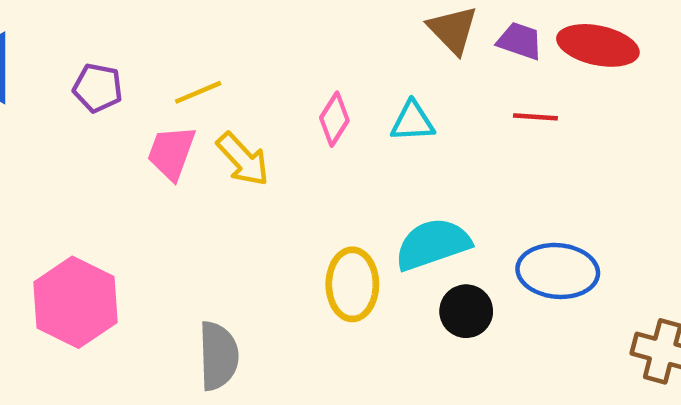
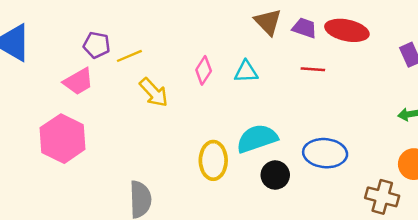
purple pentagon: (98, 88) -> (97, 45), moved
pink trapezoid: (171, 153) -> (78, 81), moved, turned -140
pink hexagon: (75, 302) -> (63, 139), moved

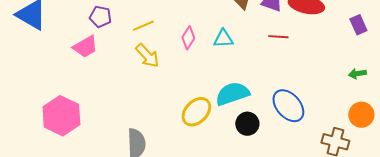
yellow line: (129, 56) -> (143, 26), moved
pink hexagon: (63, 139) -> (61, 116), moved
blue ellipse: (325, 153) -> (288, 106), turned 44
yellow ellipse: (213, 160) -> (196, 112), turned 44

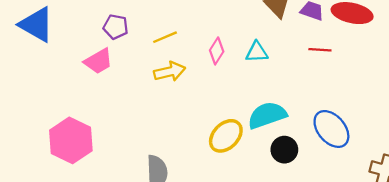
yellow arrow: (147, 56) -> (170, 72), turned -60

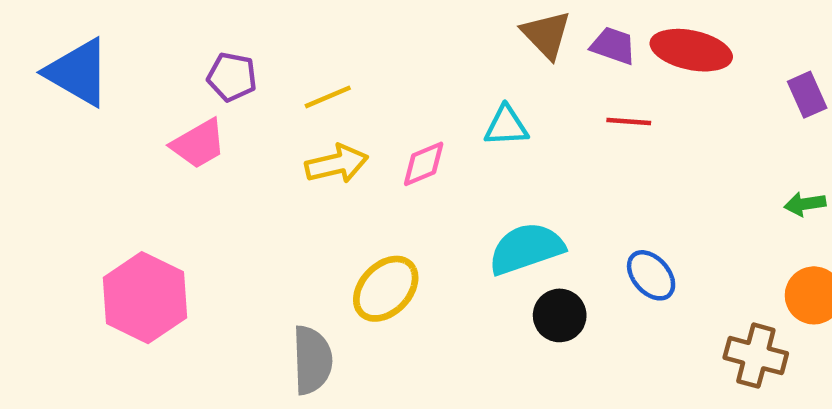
pink diamond: (217, 51) -> (424, 164), moved, turned 35
blue ellipse: (331, 129) -> (651, 275), size x0.7
yellow ellipse: (226, 136) -> (386, 289), moved

